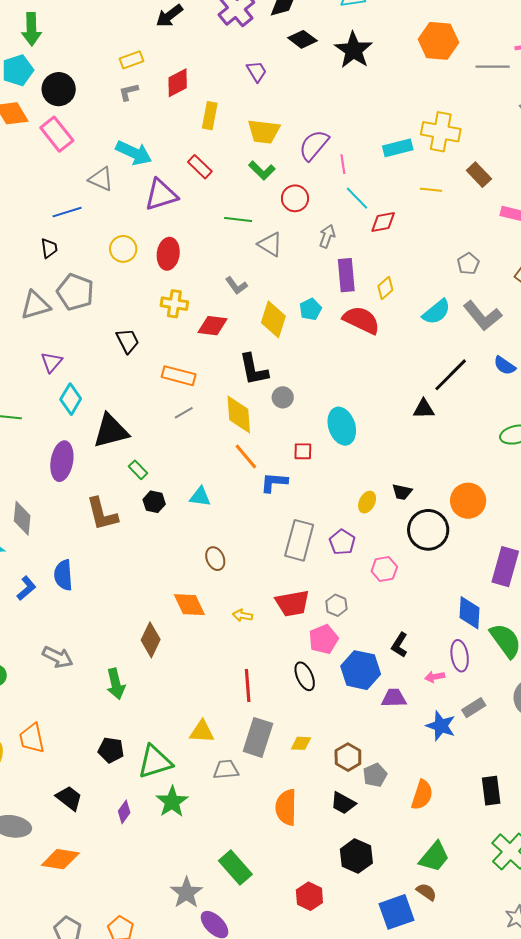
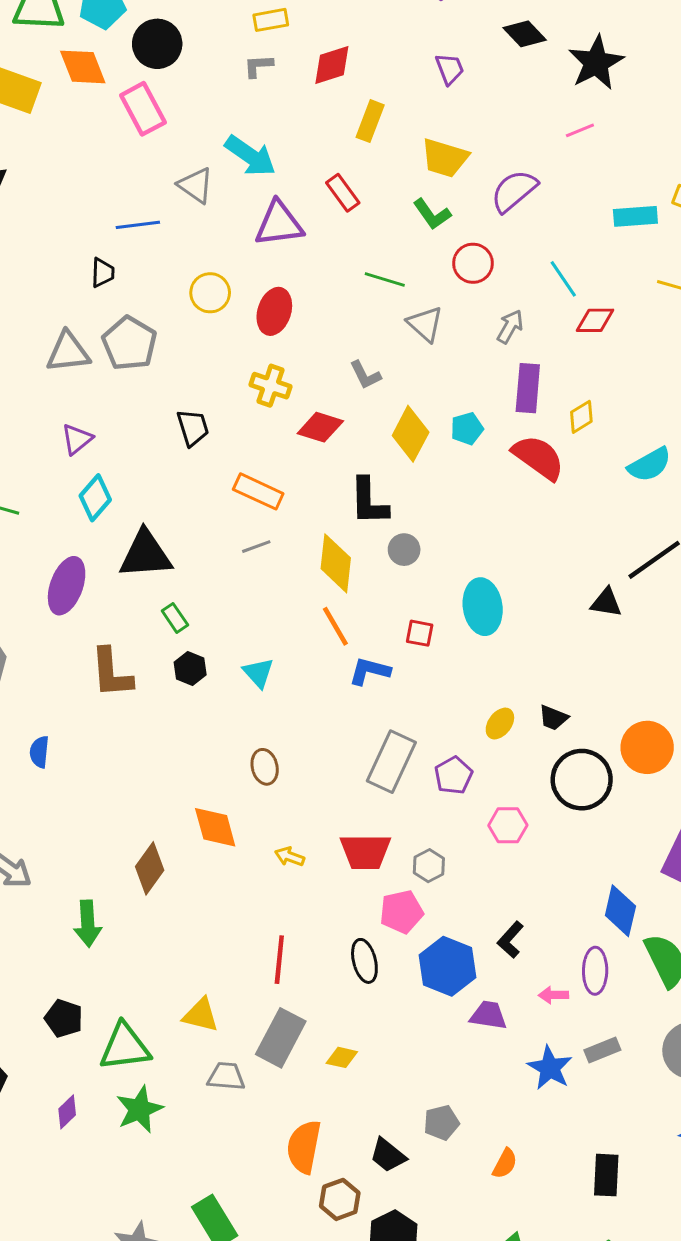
pink line: (343, 164) -> (580, 130), moved, turned 66
cyan triangle: (200, 497) -> (258, 673), turned 30
blue semicircle: (63, 575) -> (39, 752), size x0.7
brown hexagon: (348, 757) -> (340, 1199), moved
orange semicircle: (422, 795) -> (505, 1164), size x0.7

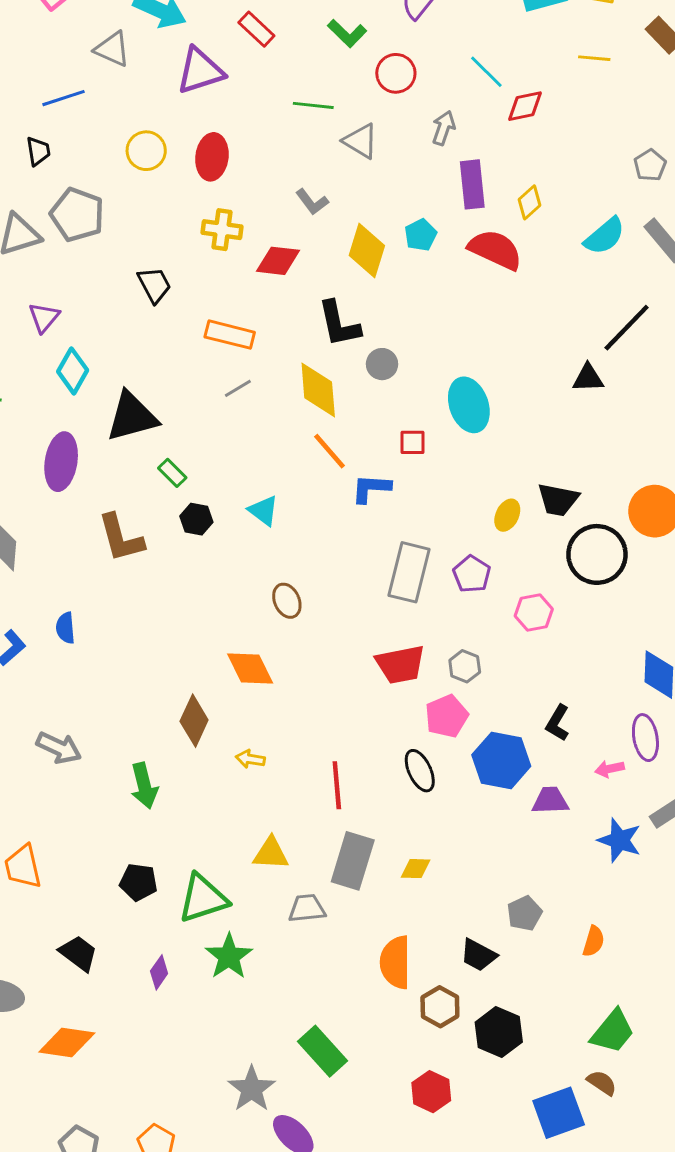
black trapezoid: (553, 718) -> (558, 500), size x1.4
yellow arrow: (290, 857) -> (250, 759), moved

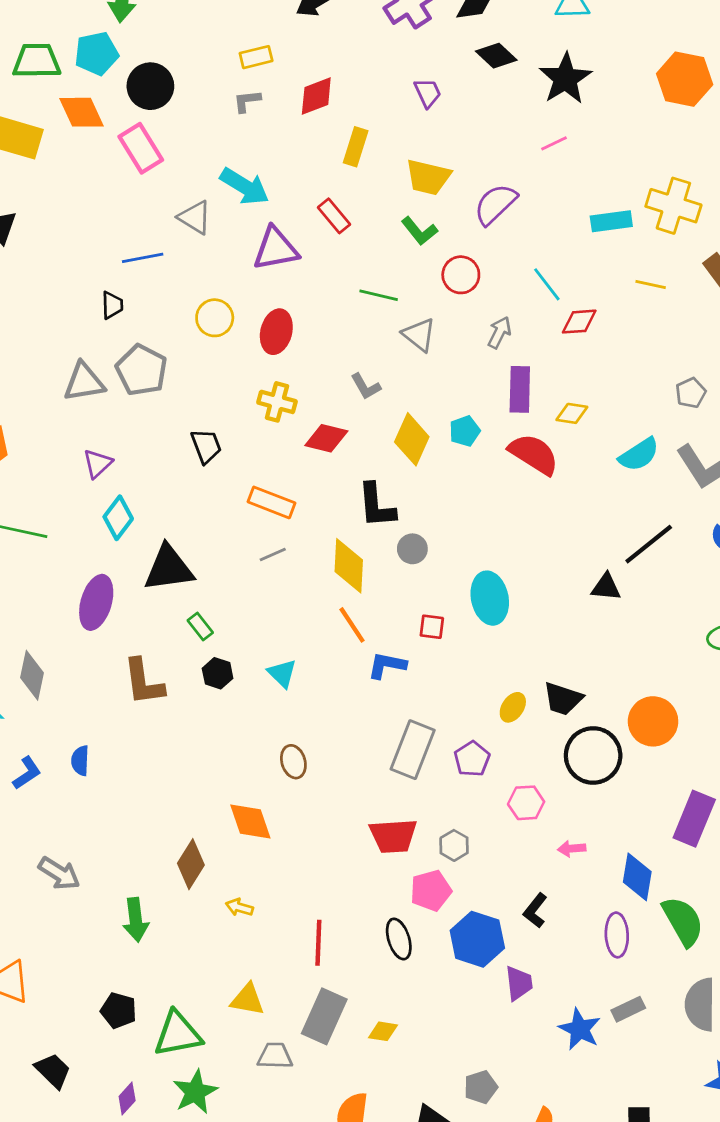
yellow diamond: (530, 202) -> (572, 413), turned 44
pink arrow: (609, 769) -> (572, 849), moved
purple trapezoid: (550, 801) -> (519, 983), turned 78

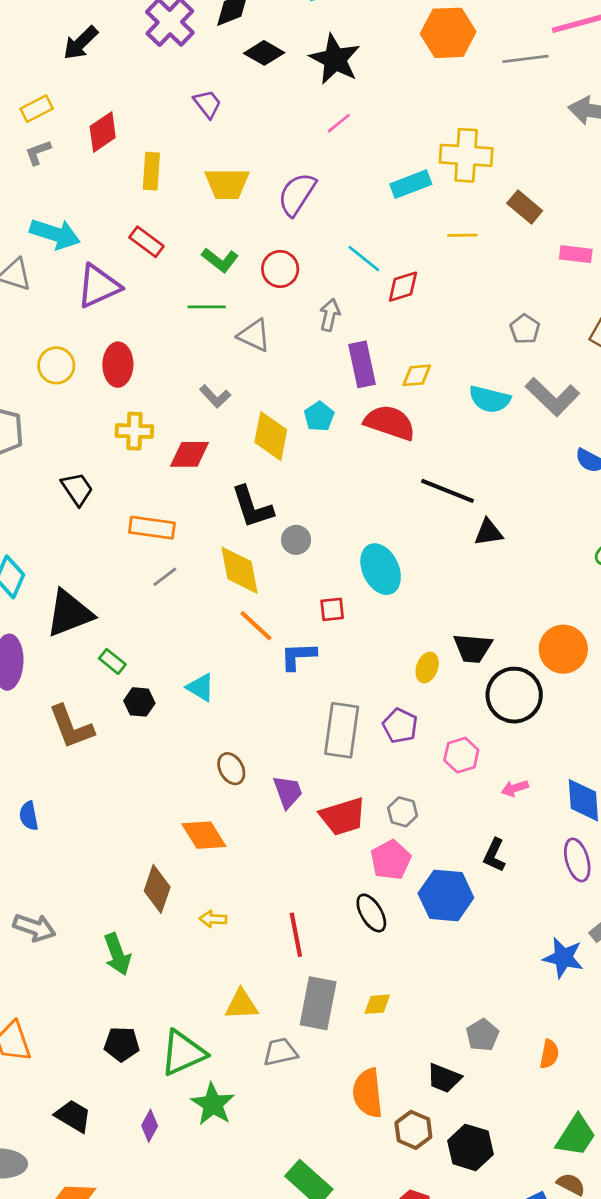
green L-shape: (419, 231) -> (220, 260), moved
cyan semicircle: (639, 455) -> (490, 399), turned 60
black line: (649, 544) -> (448, 491), moved, turned 74
purple trapezoid: (519, 983) -> (288, 792), moved

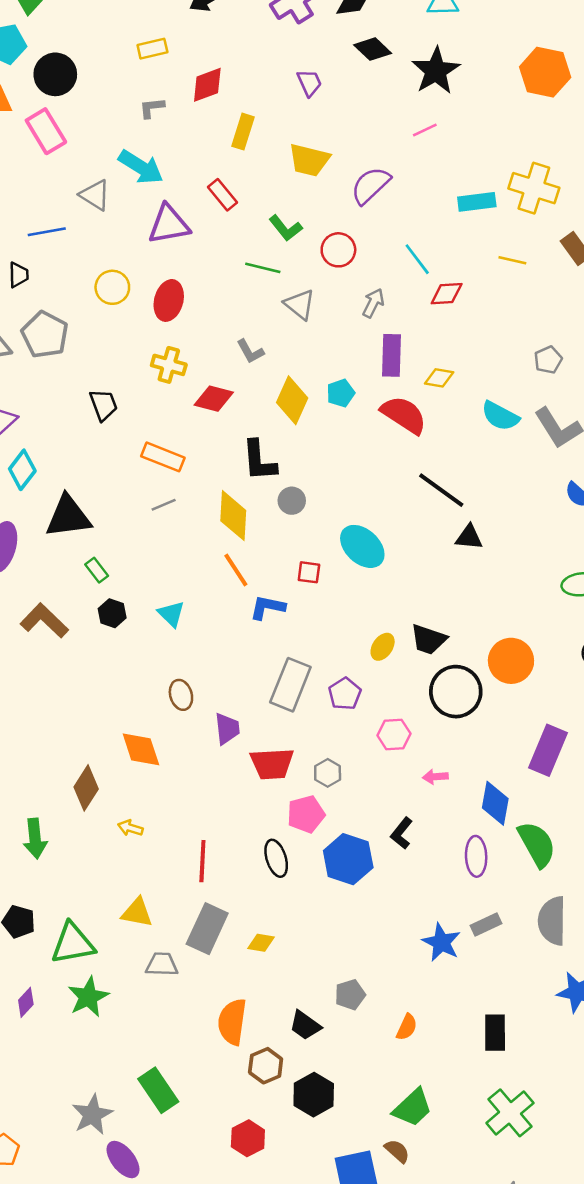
gray L-shape: (38, 152) -> (152, 108), moved
cyan ellipse: (381, 569) -> (362, 546), turned -36
brown L-shape: (71, 727) -> (44, 621), turned 141

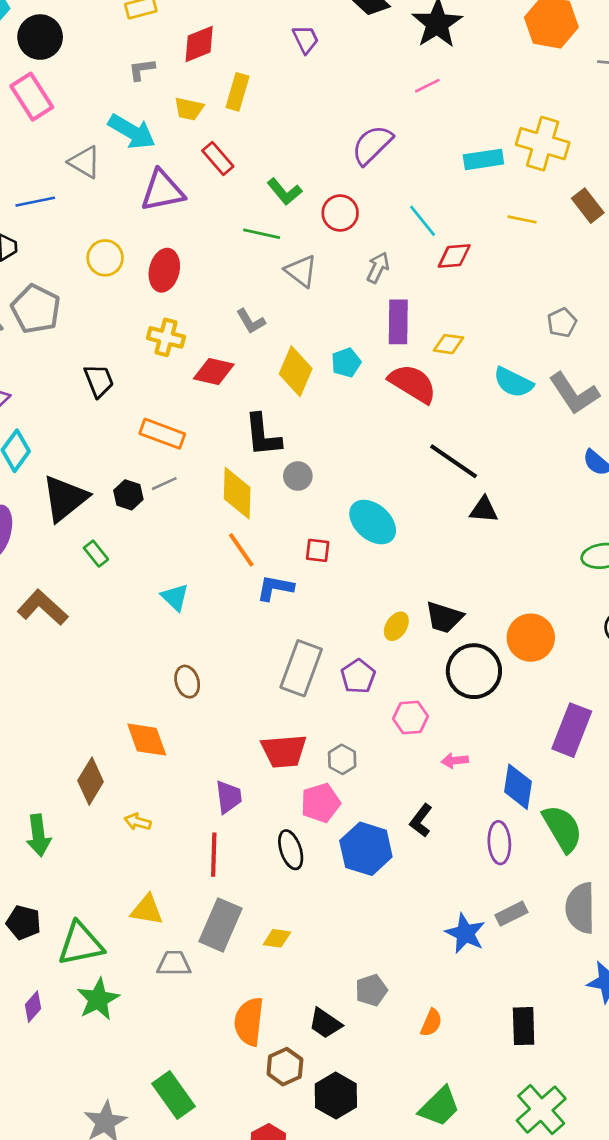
yellow trapezoid: (309, 160) -> (189, 109), moved, size x0.7
black triangle: (68, 517) -> (65, 498), turned -30
black hexagon: (112, 613) -> (128, 495), moved
purple trapezoid: (227, 729) -> (229, 797), moved

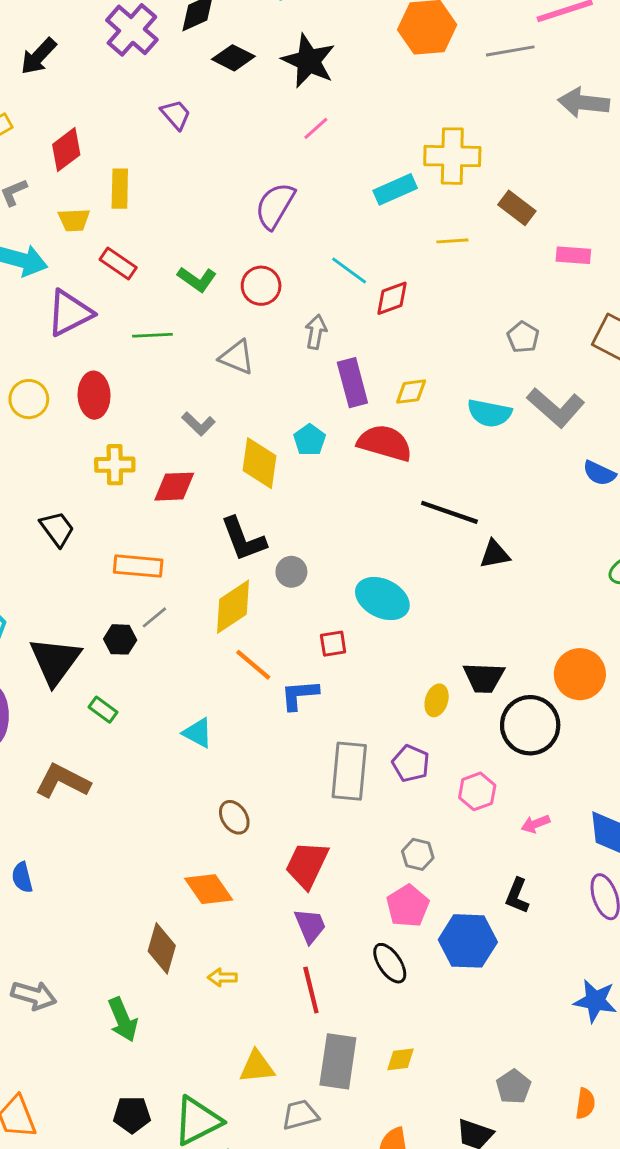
green line: (262, 234) -> (152, 335), moved
yellow diamond: (237, 493) -> (233, 607), turned 70
red trapezoid: (284, 751) -> (307, 865), moved, turned 135

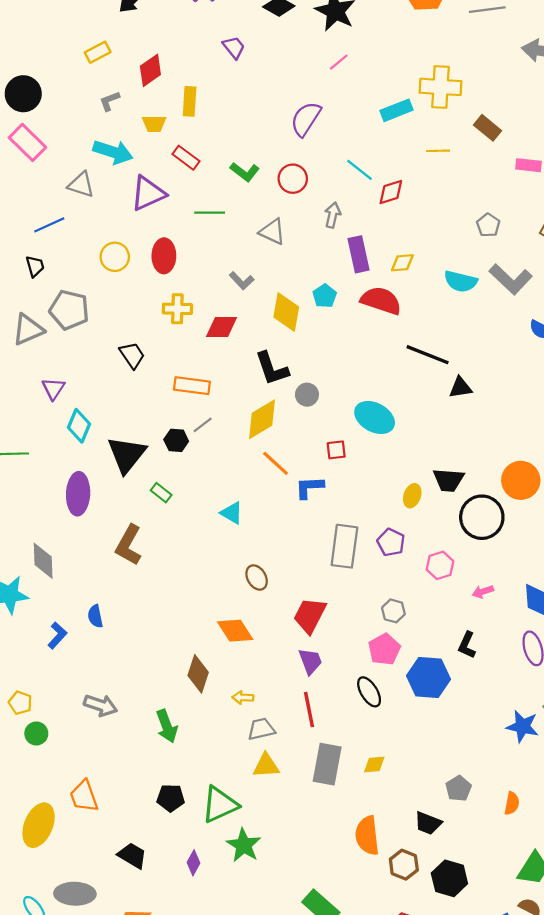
brown L-shape: (63, 781) -> (129, 545), turned -90
gray trapezoid: (300, 1115) -> (261, 729), moved

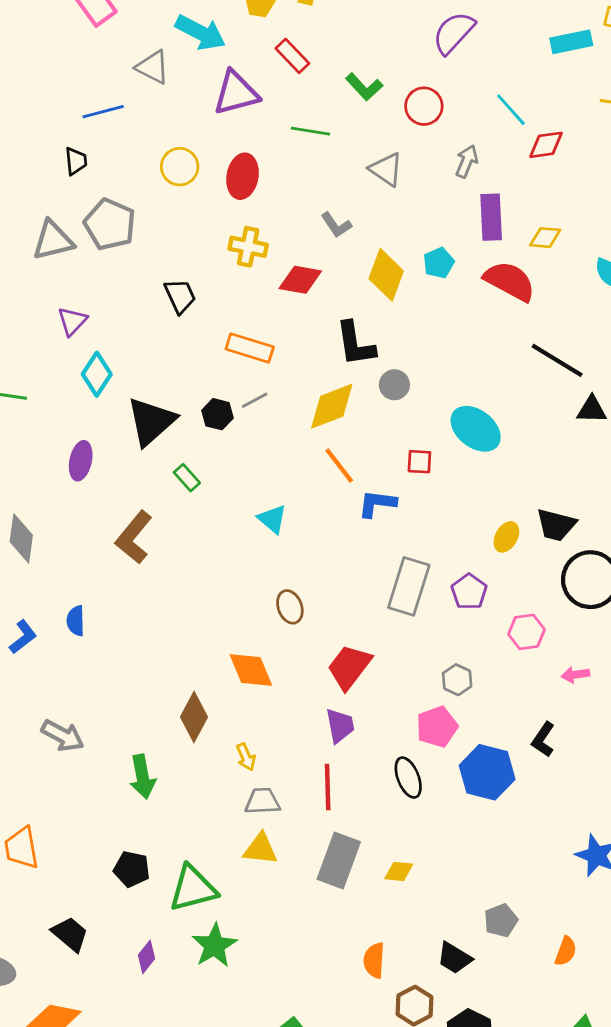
purple ellipse: (78, 494) -> (81, 461), size x0.7
yellow arrow: (243, 698) -> (246, 757), turned -126
orange semicircle: (367, 836) -> (374, 960), size x0.7

